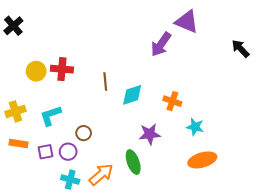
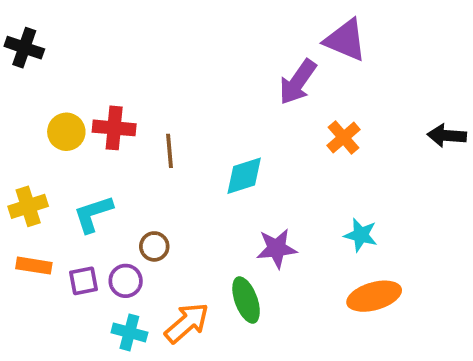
black cross: (13, 26) -> (24, 48), turned -30
black arrow: (240, 48) -> (447, 136), moved, turned -42
brown line: (105, 82) -> (170, 151), moved
orange cross: (172, 101) -> (344, 137), moved, turned 30

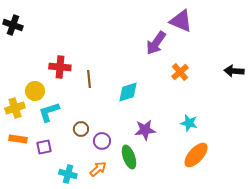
yellow circle: (66, 132) -> (35, 91), moved
purple circle: (126, 281) -> (102, 141), moved
orange ellipse: (374, 296) -> (196, 155), turned -32
orange arrow: (187, 323) -> (98, 169), size x0.7

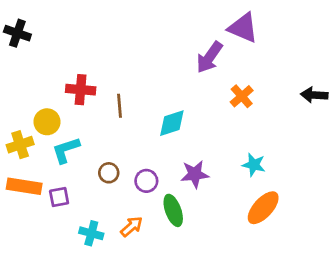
orange rectangle: (18, 139) -> (24, 186), size x1.4
purple circle: (102, 141) -> (146, 181), moved

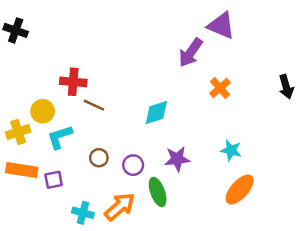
black arrow: (314, 95) -> (286, 87), turned -110
brown line: (119, 106) -> (94, 105), moved, turned -60
orange arrow: (132, 227) -> (120, 207), size x1.5

